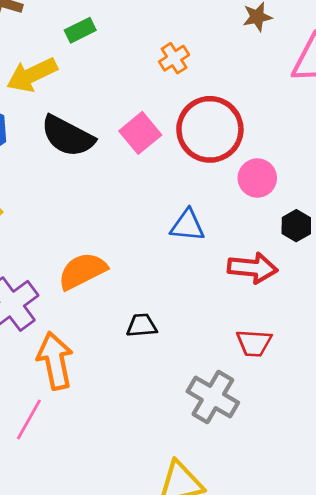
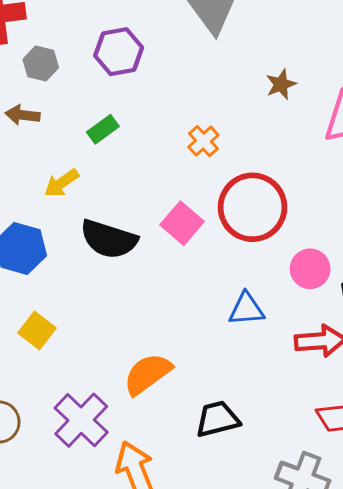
yellow arrow: (32, 75) -> (62, 183), size x0.7
pink circle: (257, 178) -> (310, 269), moved
black trapezoid: (142, 325) -> (217, 419), size x1.4

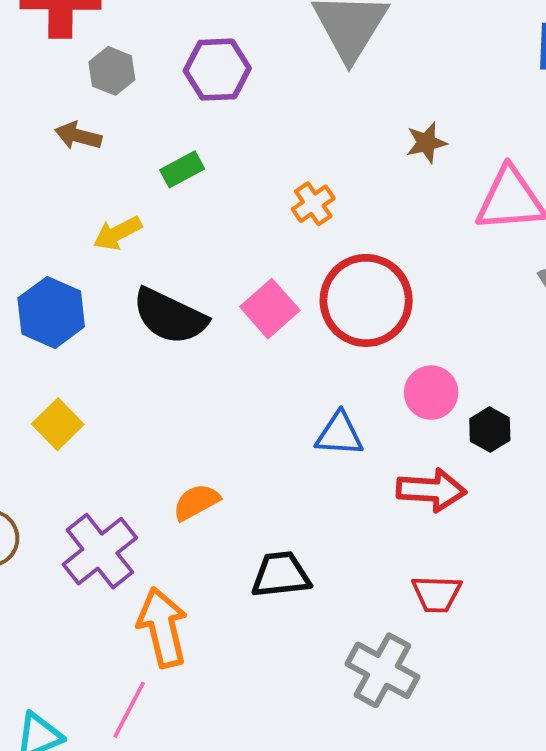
orange semicircle: (148, 374) -> (196, 502), size x0.7

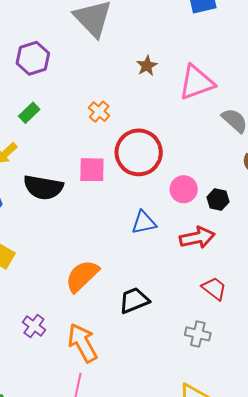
pink square: (270, 309) -> (92, 170), turned -32
orange semicircle: (196, 502) -> (82, 276), size x1.5
purple cross: (100, 551) -> (34, 326), moved, size x0.6
red trapezoid: (437, 594) -> (214, 288), turned -128
gray cross: (382, 670) -> (198, 334), size x0.7

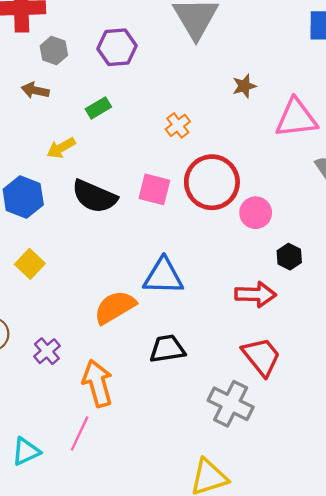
pink circle: (184, 189) -> (256, 213), moved
blue triangle: (144, 223) -> (163, 276), moved, size x1.4
red trapezoid: (214, 288) -> (261, 357), size x1.4
gray cross: (198, 334) -> (231, 404), size x1.5

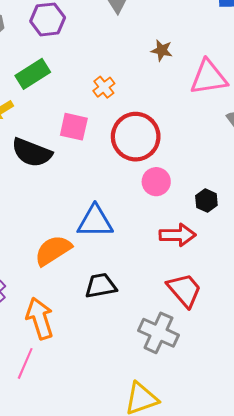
brown star: (244, 86) -> (162, 50), turned 30
green rectangle: (98, 108) -> (33, 74), size x1.5
pink square: (154, 189) -> (74, 127), moved
pink circle: (256, 213) -> (156, 182), moved

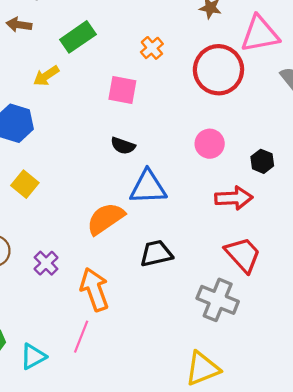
red circle: (136, 137) -> (218, 70), moved
black semicircle: (32, 153) -> (123, 146), moved, size x0.6

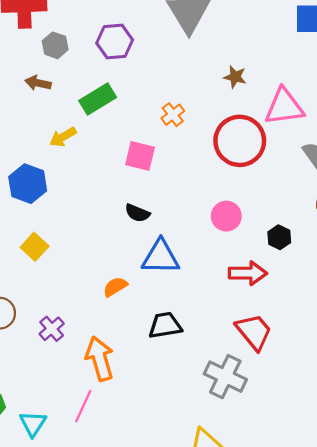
orange semicircle: (106, 219) -> (115, 287), size x0.6
cyan triangle: (33, 356) -> (33, 424), turned -32

